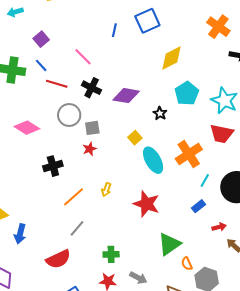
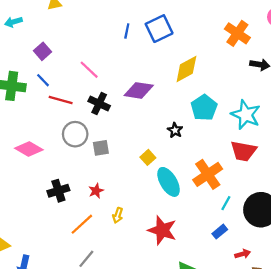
blue line: (114, 30) -> (127, 31), moved
purple diamond: (126, 96) -> (139, 90), moved
red star: (90, 149) -> (96, 191), moved

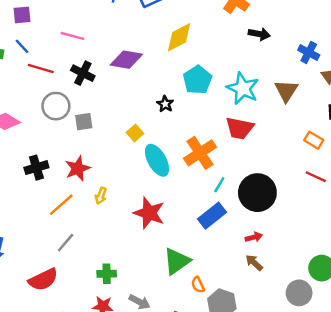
purple square: (43, 51) -> (22, 15), turned 35
pink line: (89, 70) -> (72, 36), turned -30
red star: (96, 191) -> (78, 168), size x1.5
blue rectangle: (220, 232) -> (212, 216), size x1.6
red arrow: (243, 254) -> (254, 237), moved

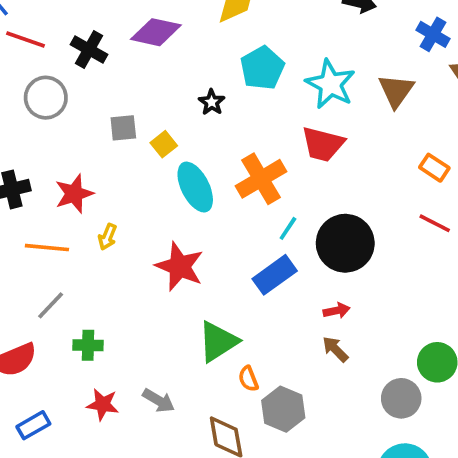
gray square: (84, 122) -> (123, 128), moved
orange line: (61, 205) -> (47, 248), turned 44
green cross: (107, 274) -> (88, 345), moved

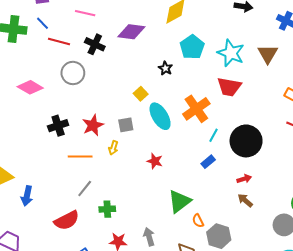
gray square: (123, 128) -> (126, 125), moved
red star: (180, 266) -> (155, 161), size x0.6
blue rectangle: (275, 275) -> (208, 162), size x0.6
gray arrow: (159, 401) -> (149, 237), turned -132

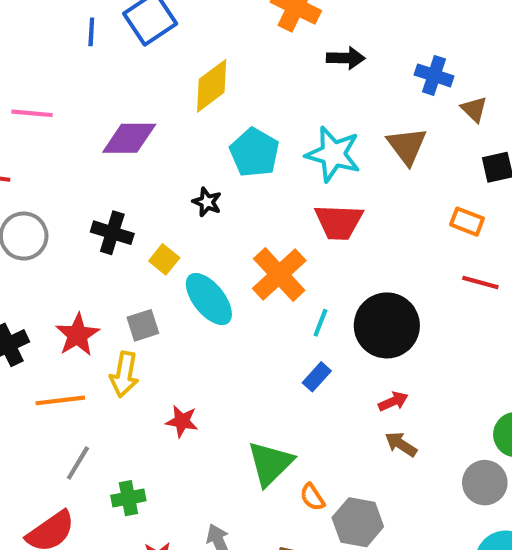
black cross: (95, 44) -> (112, 233), moved
yellow arrow: (113, 148) -> (124, 374), size x1.5
red star: (155, 161) -> (182, 421), moved

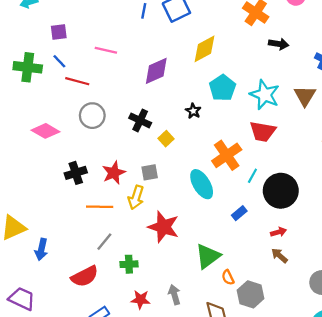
purple diamond: (129, 138) -> (156, 71), turned -32
cyan ellipse: (209, 299) -> (202, 184), moved
cyan line: (320, 323) -> (252, 176), moved
red star: (182, 421) -> (163, 227), size x1.8

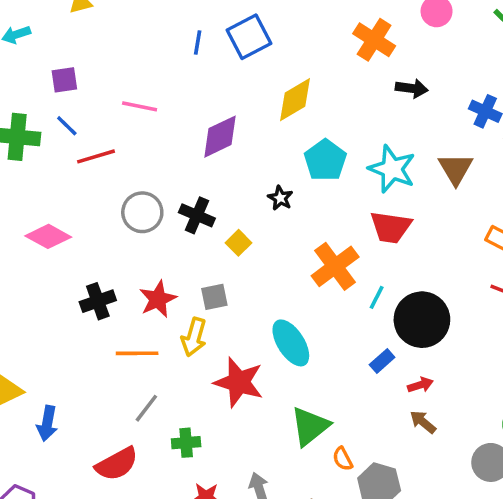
red line: (77, 81) -> (96, 156), turned -30
gray circle: (92, 116) -> (142, 212), moved
cyan ellipse: (202, 184) -> (291, 343), moved
blue rectangle: (239, 213) -> (382, 361), moved

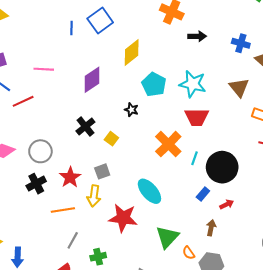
brown triangle: (456, 169) -> (239, 87), moved
gray circle: (142, 212) -> (40, 151), moved
black cross: (197, 215) -> (85, 126), turned 36
brown arrow: (423, 422) -> (211, 228), moved, turned 70

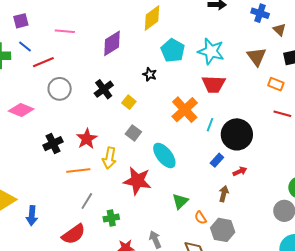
gray circle: (40, 151) -> (60, 89), moved
gray square: (102, 171) -> (133, 133), moved, turned -35
green triangle: (167, 237) -> (180, 201), size x0.7

